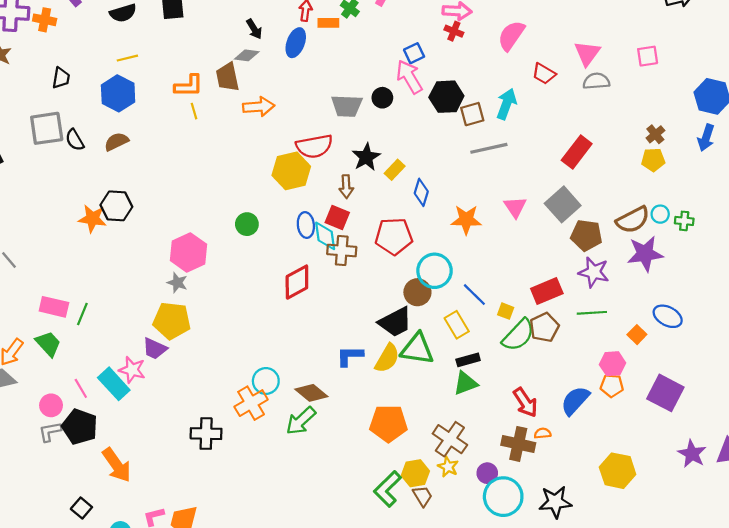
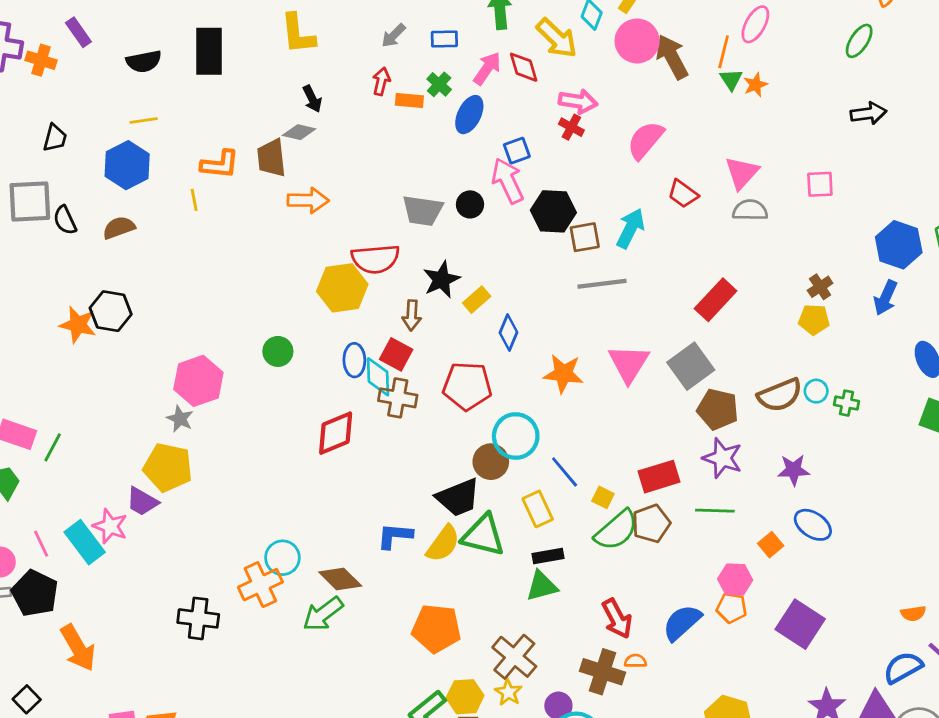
blue ellipse: (296, 43) -> (469, 115), moved
yellow line: (194, 111) -> (194, 200), moved
pink triangle: (515, 207) -> (629, 363), size x1.4
purple star: (645, 254) -> (794, 470), moved, size x0.7

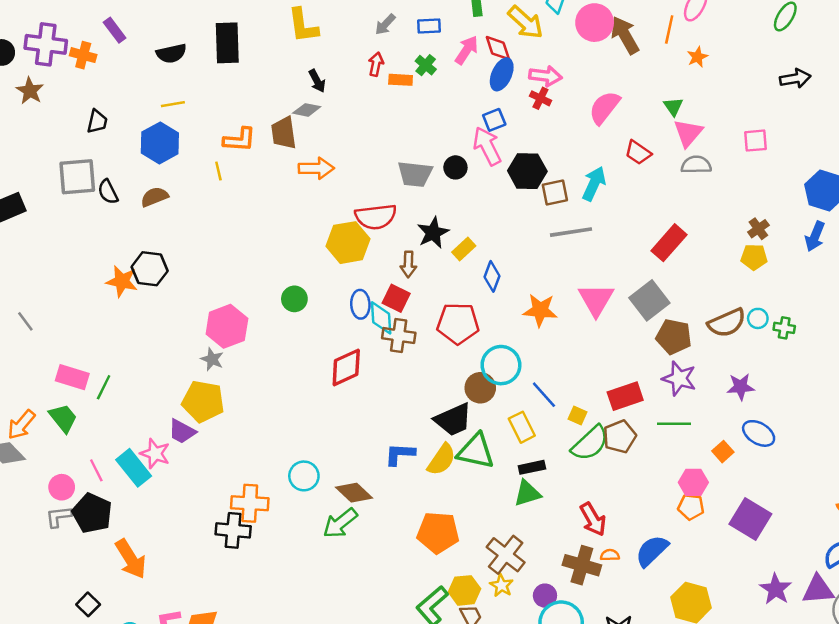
green triangle: (731, 79) -> (673, 107), moved
blue ellipse: (469, 115) -> (502, 74), moved
orange cross: (260, 585) -> (250, 503), moved, turned 30
blue semicircle: (682, 623) -> (652, 551), moved

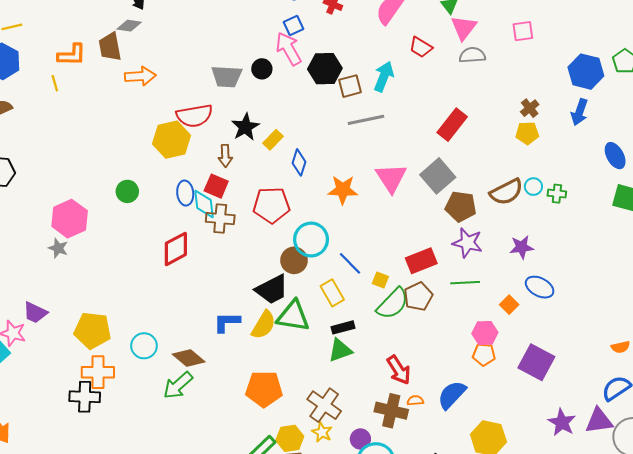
yellow pentagon: (203, 401) -> (92, 330), moved

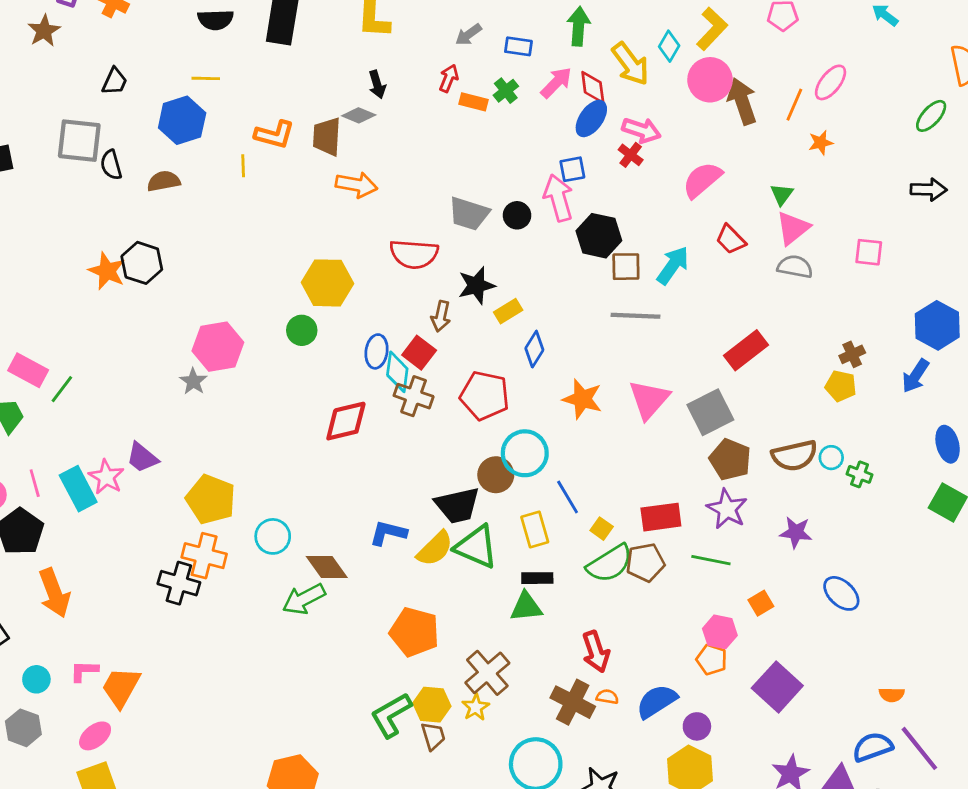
yellow hexagon: (172, 140) -> (327, 283), moved
blue ellipse: (540, 287) -> (841, 593), moved
purple circle: (360, 439) -> (697, 726), moved

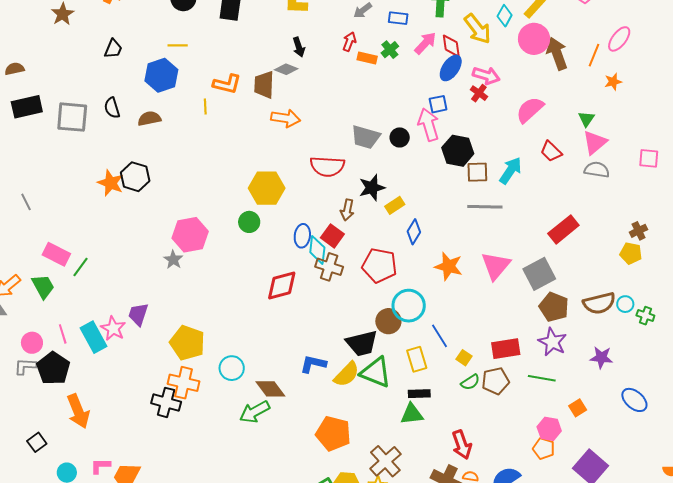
gray square: (79, 141) -> (72, 117), moved
purple trapezoid: (142, 458) -> (138, 314), turned 70
green semicircle: (610, 563) -> (470, 382), size x0.6

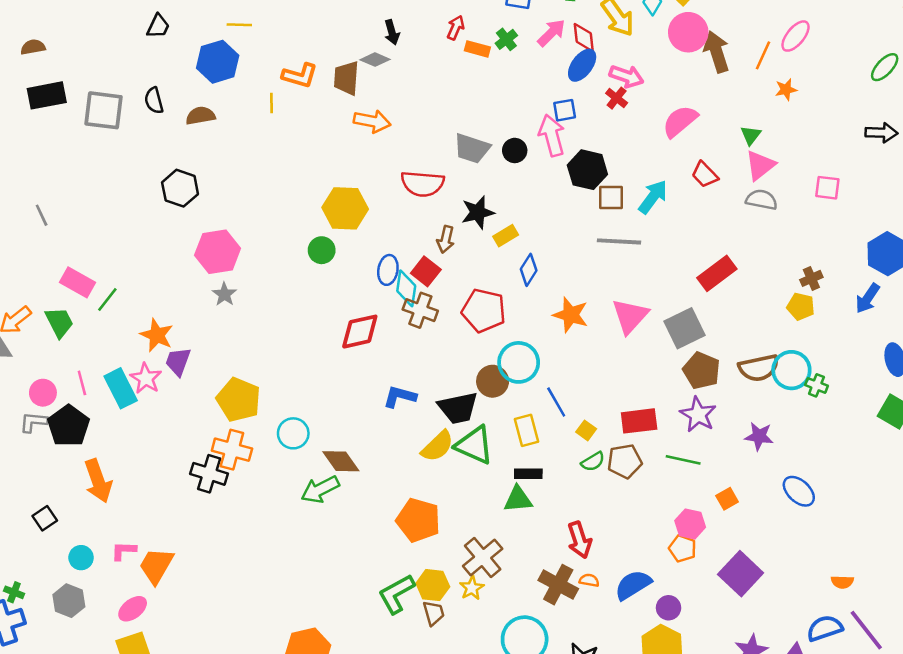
orange star: (111, 183) -> (157, 335), moved
pink hexagon: (190, 235) -> (218, 252), moved
cyan circle: (625, 304) -> (791, 370), size x1.8
blue L-shape: (313, 364) -> (400, 397), moved

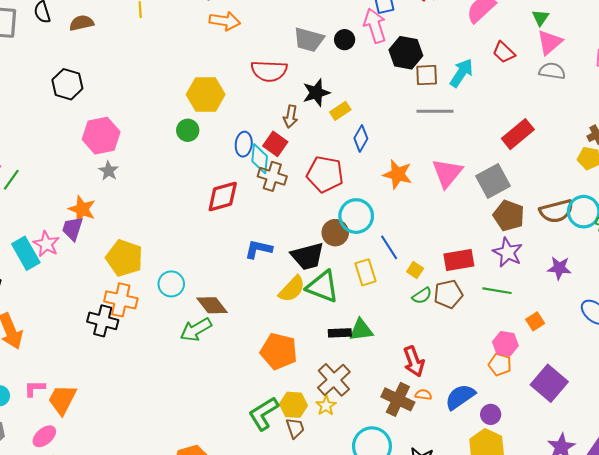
orange star: (157, 335) -> (82, 209), moved
black rectangle: (528, 474) -> (340, 333), moved

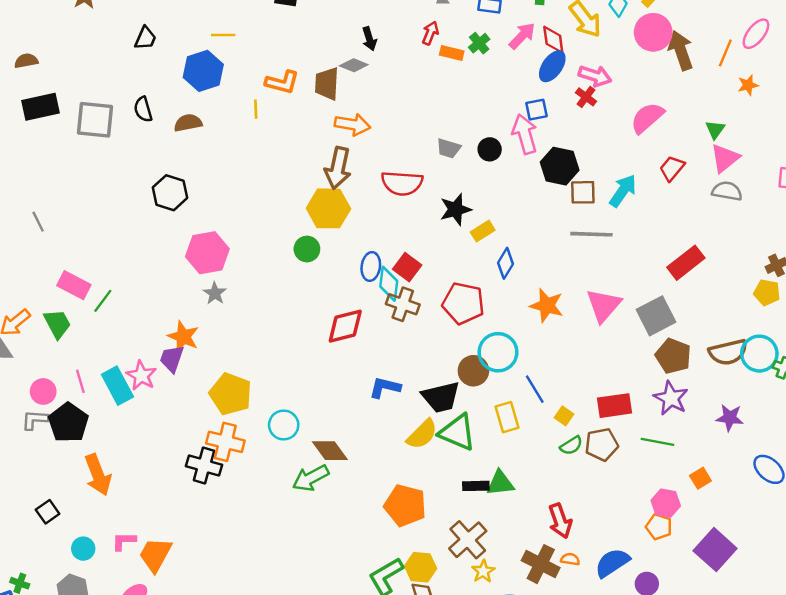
gray trapezoid: (309, 40) -> (449, 148), size x0.7
red trapezoid: (504, 52) -> (672, 168), turned 85
brown arrow: (291, 116) -> (338, 168), moved, size x1.6
yellow star: (326, 406) -> (483, 571), moved

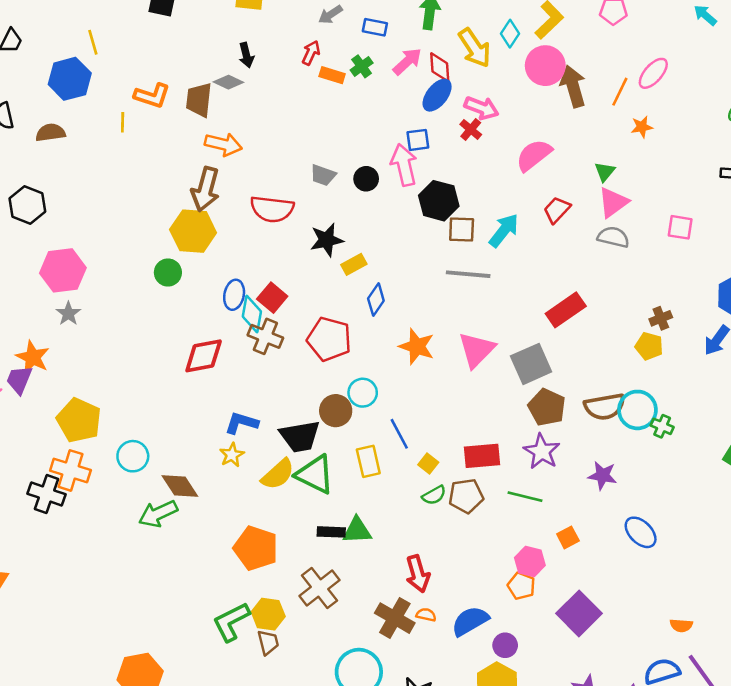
yellow line: (223, 35) -> (93, 42), turned 70
cyan circle: (498, 352) -> (363, 393), size x0.7
yellow star: (483, 571) -> (232, 455), moved

